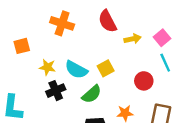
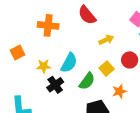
yellow arrow: (133, 39) -> (106, 40), moved
yellow square: (106, 68) -> (107, 69), moved
cyan semicircle: (76, 70) -> (69, 63), turned -78

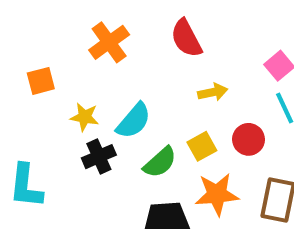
orange cross: (48, 25) -> (109, 42), turned 36
orange star: (119, 91) -> (217, 194), size x1.5

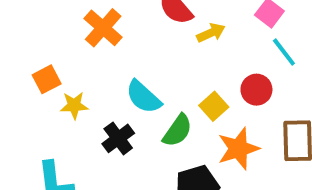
yellow arrow: (213, 92) -> (211, 33), moved
yellow star: (85, 117) -> (74, 105), moved
cyan semicircle: (134, 121) -> (143, 97), turned 105

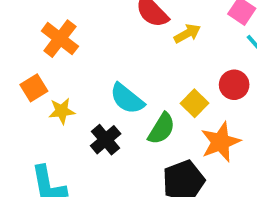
orange cross: (103, 28) -> (60, 39), moved

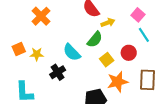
orange square: (34, 88) -> (19, 49), moved
green semicircle: (161, 129) -> (95, 40), moved

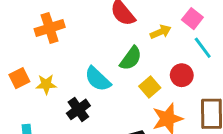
orange cross: (41, 16) -> (50, 28), turned 30
yellow arrow: (108, 23) -> (161, 32), moved

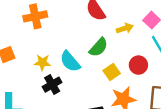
yellow star: (46, 84) -> (42, 62), moved

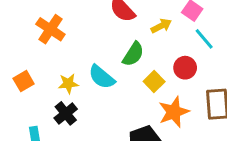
orange cross: (35, 16) -> (50, 29), turned -35
black cross: (52, 85) -> (66, 113), moved

